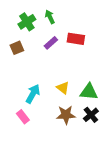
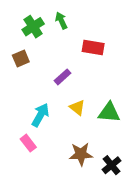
purple rectangle: (51, 43) -> (63, 77), moved
brown star: (66, 115) -> (81, 154), moved
black cross: (91, 115) -> (112, 165), moved

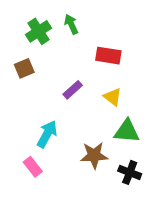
yellow triangle: (77, 108) -> (113, 97), moved
brown star: (81, 154) -> (94, 155), moved
black cross: (112, 165) -> (130, 172), moved, turned -30

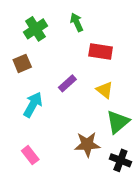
green arrow: (71, 24) -> (77, 22), moved
green triangle: (127, 131) -> (118, 122), turned -45
cyan arrow: (47, 134) -> (33, 105), moved

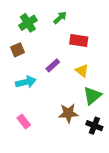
green arrow: (77, 22) -> (60, 18), turned 72
cyan arrow: (33, 105) -> (26, 82), turned 48

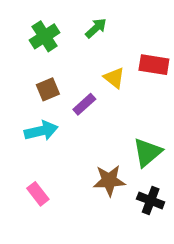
red rectangle: (79, 40) -> (154, 65), moved
brown square: (18, 50) -> (48, 89), moved
yellow triangle: (82, 71) -> (114, 78), moved

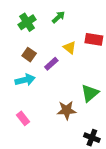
brown square: (48, 89) -> (29, 55), turned -32
black cross: (151, 200) -> (92, 138), moved

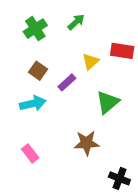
yellow triangle: (70, 47) -> (91, 61), turned 40
green triangle: (90, 93) -> (108, 102), moved

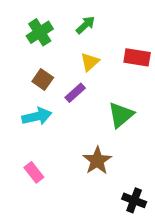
yellow triangle: (91, 61) -> (90, 62), moved
brown star: (87, 143) -> (97, 161), turned -30

